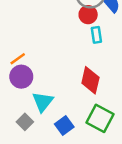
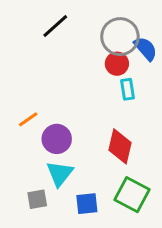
purple circle: (21, 77) -> (57, 139), moved
gray square: (25, 122) -> (37, 199), turned 35
blue square: (64, 126) -> (87, 204), turned 30

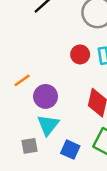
red circle: (117, 64) -> (80, 54), moved
blue square: (87, 204) -> (70, 150), turned 30

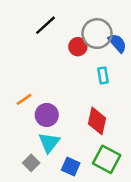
red circle: (80, 54) -> (78, 47), moved
gray square: (29, 146) -> (31, 163), turned -35

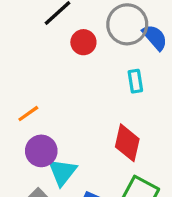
red circle: (78, 47) -> (83, 42), moved
purple circle: (47, 115) -> (41, 151), moved

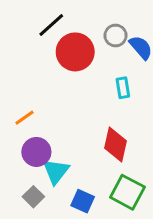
gray circle: (127, 24) -> (115, 36), size x0.6
red circle: (83, 42) -> (75, 52), size x1.6

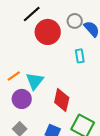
red diamond: (115, 144) -> (62, 100), moved
cyan triangle: (56, 171) -> (35, 81), moved

